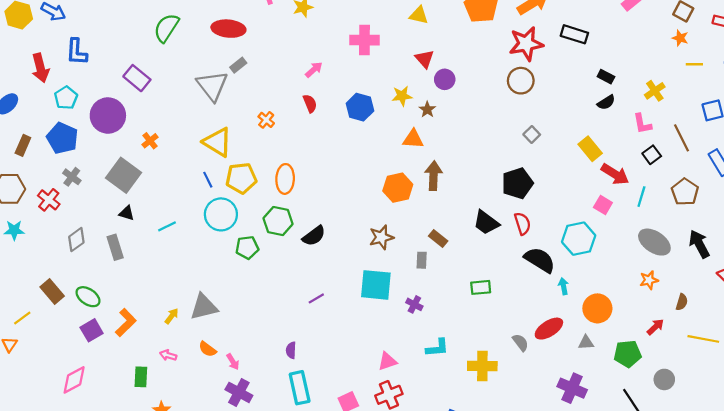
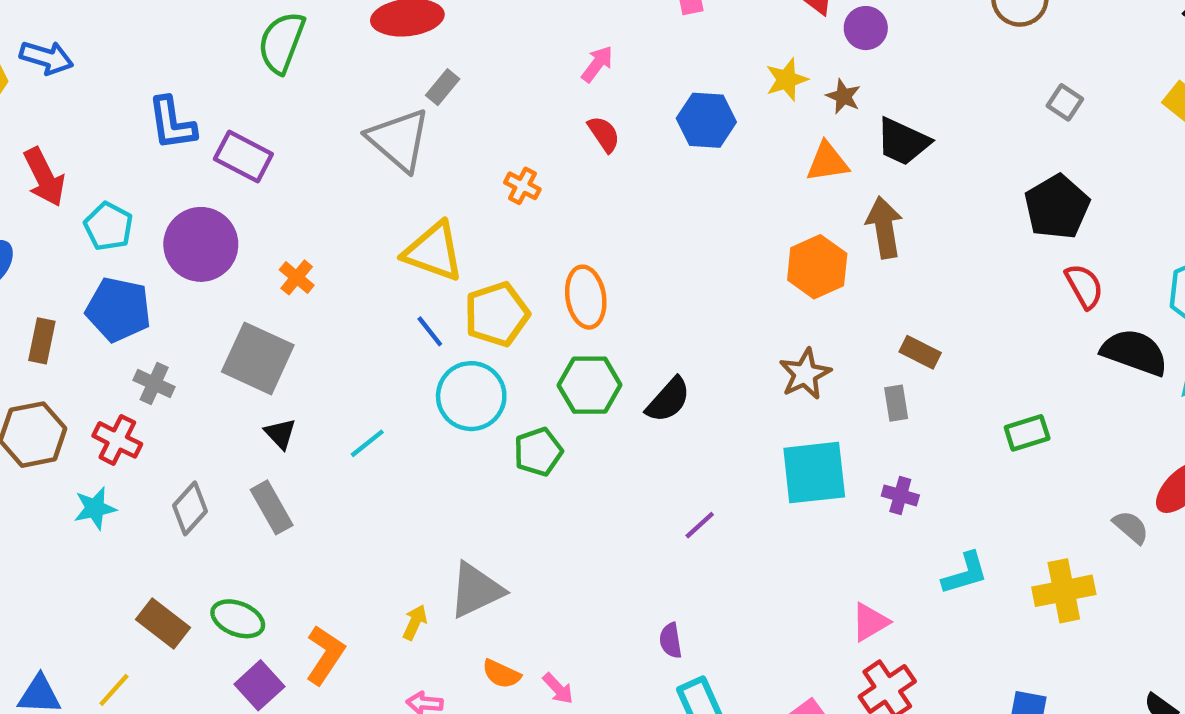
blue L-shape: (77, 52) -> (172, 123), moved
black triangle: (127, 213) -> (280, 434), turned 42
black trapezoid: (486, 223) -> (903, 142), moved
cyan star: (14, 230) -> (95, 508), moved

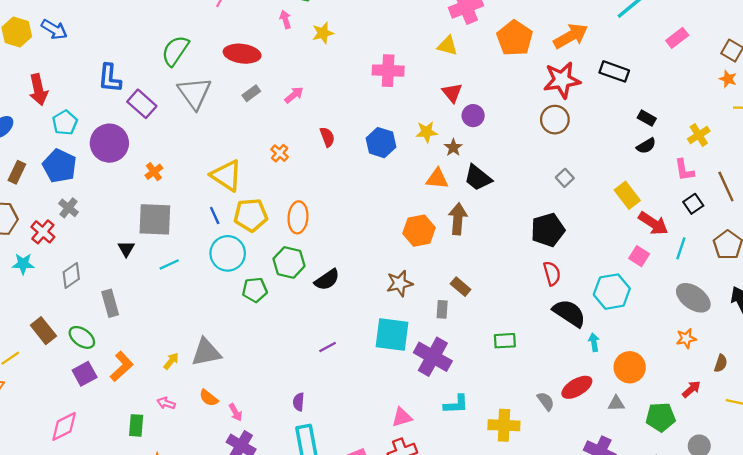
pink arrow: (597, 64) -> (294, 95), moved
gray triangle: (399, 140) -> (195, 93), moved
gray square: (258, 358) -> (155, 219), moved, turned -36
purple cross: (900, 495) -> (433, 357), size x2.0
gray rectangle: (272, 507) -> (110, 303), moved

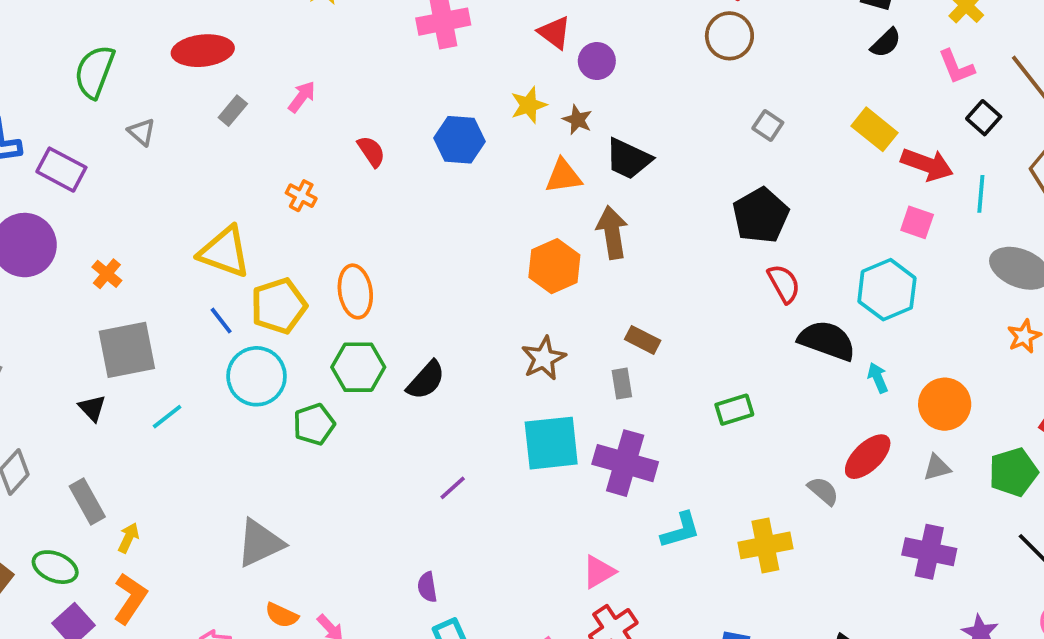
gray triangle: (195, 93) -> (142, 132), size x0.5
yellow arrow: (171, 361) -> (128, 538), moved

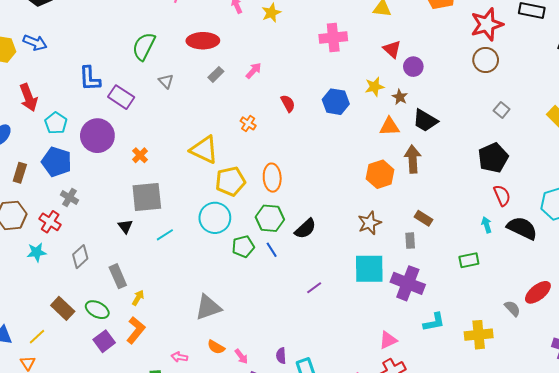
blue line: (221, 321) -> (272, 250), moved
cyan arrow: (878, 378) -> (487, 225), moved
purple semicircle: (427, 587) -> (281, 356), moved

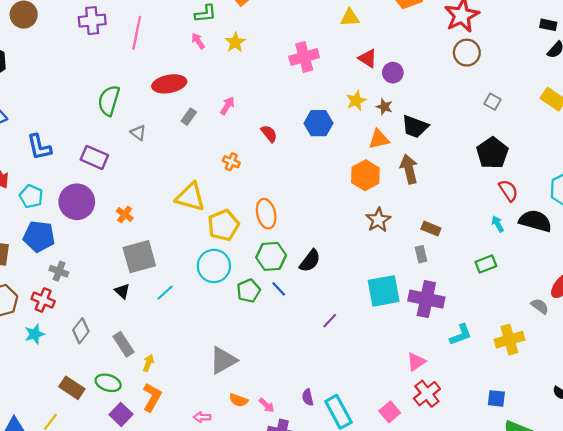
blue L-shape: (90, 79) -> (39, 147), moved
orange hexagon: (380, 174) -> (365, 175), moved
brown star: (370, 223) -> (378, 220), moved

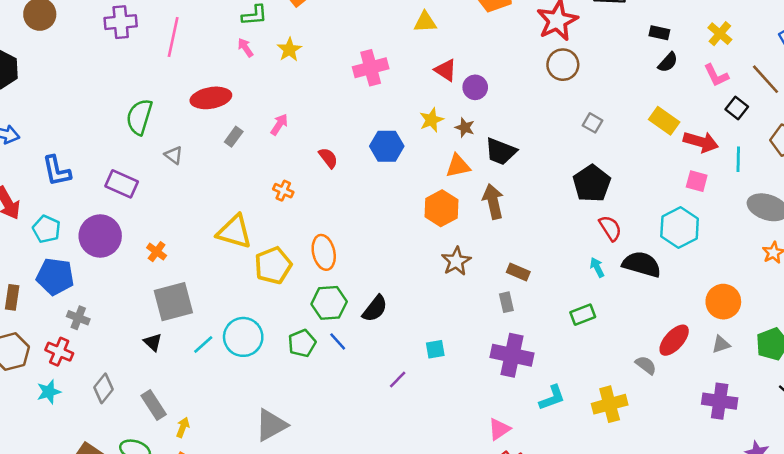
cyan circle: (214, 266) -> (243, 337), moved
cyan square: (384, 291) -> (435, 349), moved, size x0.5

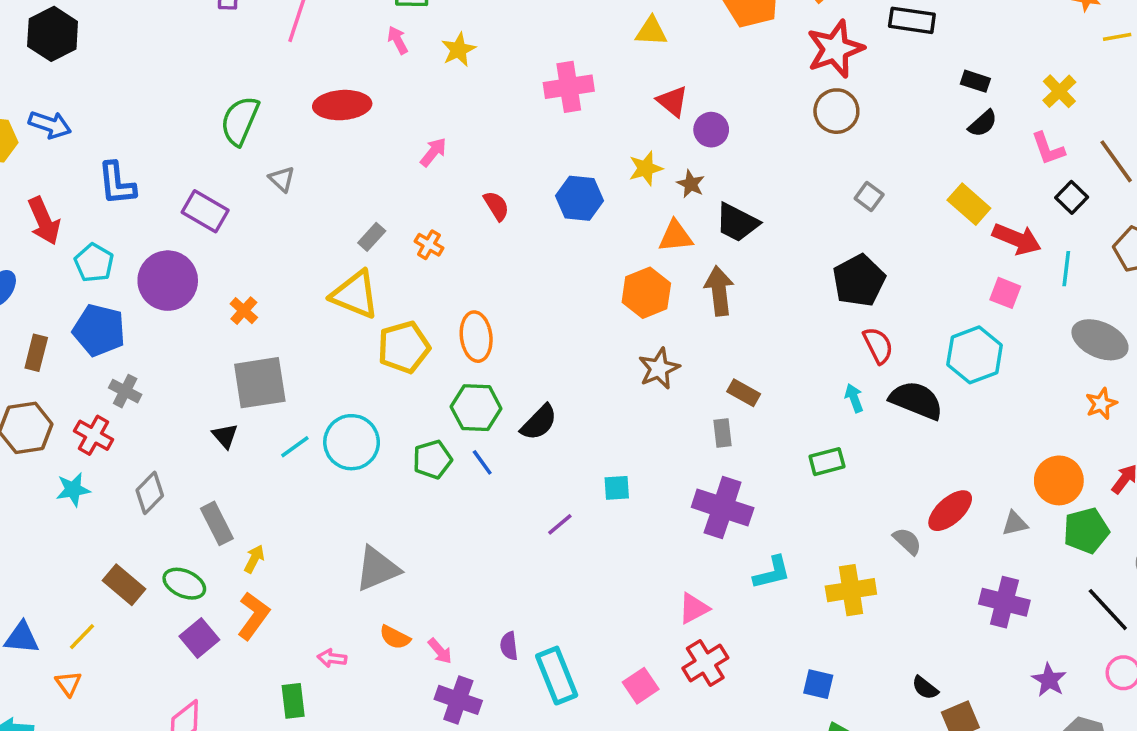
gray rectangle: (234, 137) -> (372, 237), moved
orange circle: (723, 302) -> (1059, 480), moved

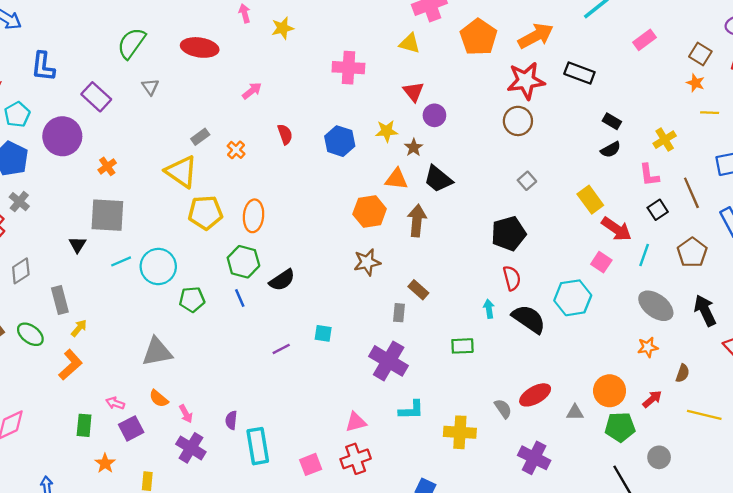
green pentagon: (432, 460) -> (192, 299), moved
purple cross: (1004, 602) -> (534, 458), moved
purple square: (199, 638) -> (131, 428), moved

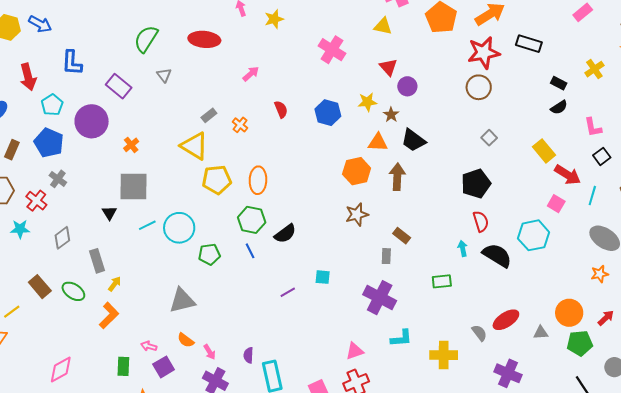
pink cross: (348, 68) -> (332, 50), turned 32
yellow cross: (665, 140) -> (594, 69), moved

